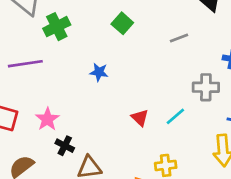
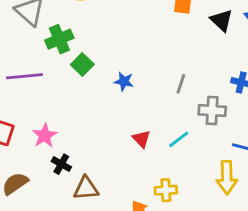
green square: (122, 23) -> (82, 64), moved
gray line: (179, 38) -> (181, 84), moved, turned -54
blue star: (99, 72) -> (124, 81), moved

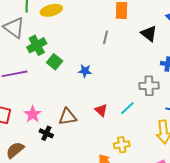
black triangle: (221, 20) -> (149, 34), moved
gray line: (181, 84) -> (105, 37), moved
brown triangle: (86, 188) -> (68, 117), moved

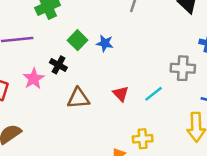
green square: (55, 62) -> (78, 40), moved
pink star: (33, 114) -> (34, 79), moved
black cross: (46, 133) -> (58, 65), moved

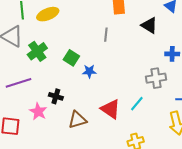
green square: (78, 40) -> (71, 58), moved
red triangle: (121, 94) -> (111, 109), size x1.5

